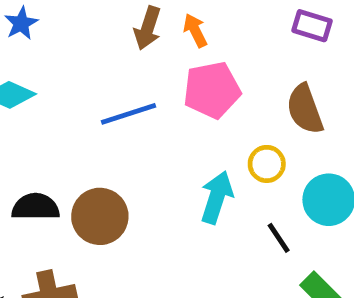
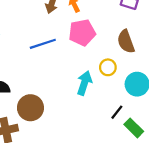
brown circle: (100, 216) -> (30, 108), moved
black line: (279, 238) -> (117, 112), moved, turned 72

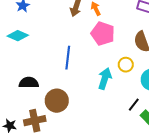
pink pentagon: (82, 33) -> (103, 34), turned 30
blue line: (43, 44) -> (68, 58), moved, turned -65

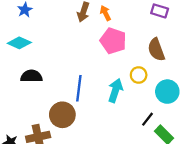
blue line: (68, 58) -> (79, 88), moved
black semicircle: (29, 83) -> (31, 76), moved

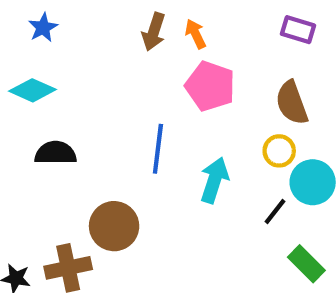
yellow circle: (139, 75) -> (279, 151), moved
blue line: (79, 88) -> (158, 149), moved
black line: (147, 119) -> (275, 211), moved

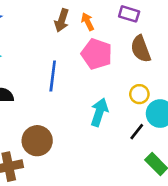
purple rectangle: (298, 30) -> (129, 14), moved
brown semicircle: (292, 103) -> (141, 49), moved
blue line: (158, 149) -> (53, 76), moved

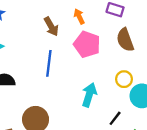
brown arrow: (62, 20) -> (51, 26), moved, turned -48
black line: (137, 132) -> (115, 118), moved

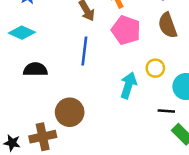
yellow circle: (124, 79) -> (155, 68), moved
black line: (115, 118) -> (166, 111), moved, turned 56

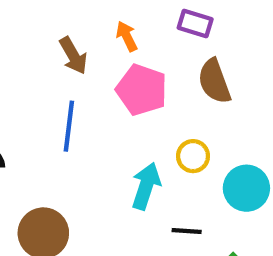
black line: (166, 111) -> (187, 231), moved

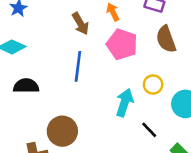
black line: (187, 231) -> (149, 130), turned 42

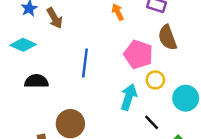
brown arrow: (81, 24) -> (55, 18), moved
pink pentagon: (122, 44) -> (138, 54), moved

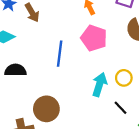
pink pentagon: (138, 54) -> (94, 38), moved
yellow circle: (155, 80) -> (124, 78), moved

